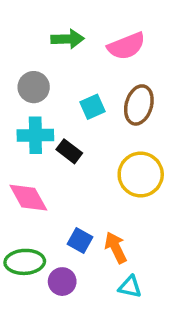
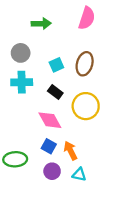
pink semicircle: (126, 46) -> (87, 18), moved, turned -50
black rectangle: (69, 151) -> (55, 92), moved
pink diamond: (28, 198) -> (50, 120), moved
purple circle: (62, 282) -> (52, 171), moved

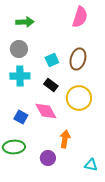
green arrow: (41, 24) -> (25, 22), moved
blue square: (49, 146) -> (21, 117), moved
orange arrow: (70, 151) -> (65, 139), turned 36
cyan triangle: (79, 174) -> (91, 165), moved

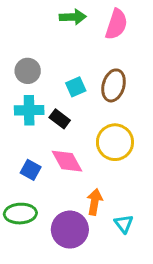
green arrow: (25, 22) -> (73, 17), moved
black rectangle: (51, 85) -> (60, 119), moved
purple circle: (48, 158) -> (70, 230), size x1.6
cyan triangle: (91, 165) -> (124, 224), moved, turned 40

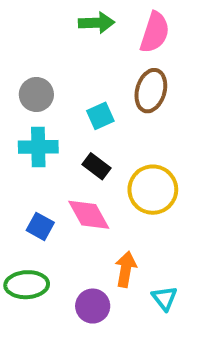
brown ellipse: (114, 85) -> (151, 91), moved
black rectangle: (60, 119) -> (97, 166), moved
purple circle: (70, 230) -> (93, 306), size x0.7

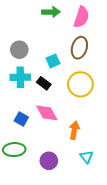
black rectangle: (97, 166) -> (44, 83), moved
yellow circle: (153, 190) -> (80, 84), moved
orange arrow: (126, 269) -> (74, 130), moved

